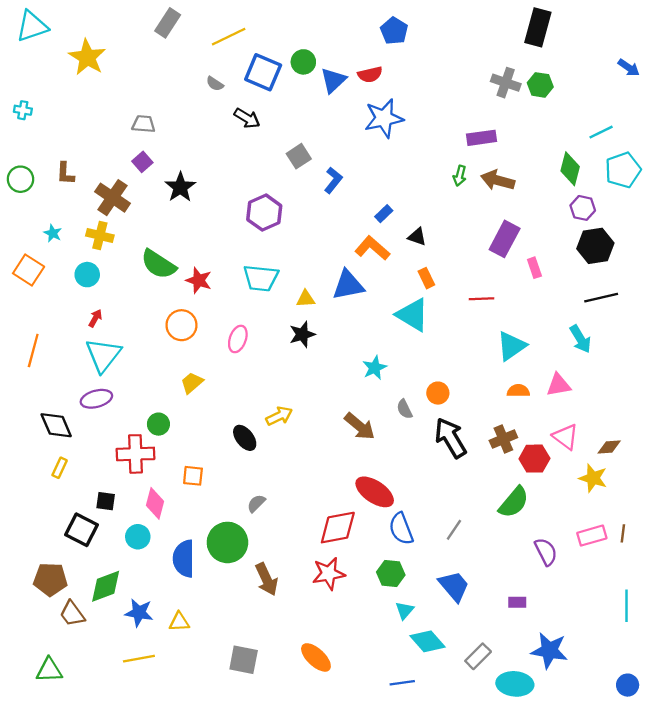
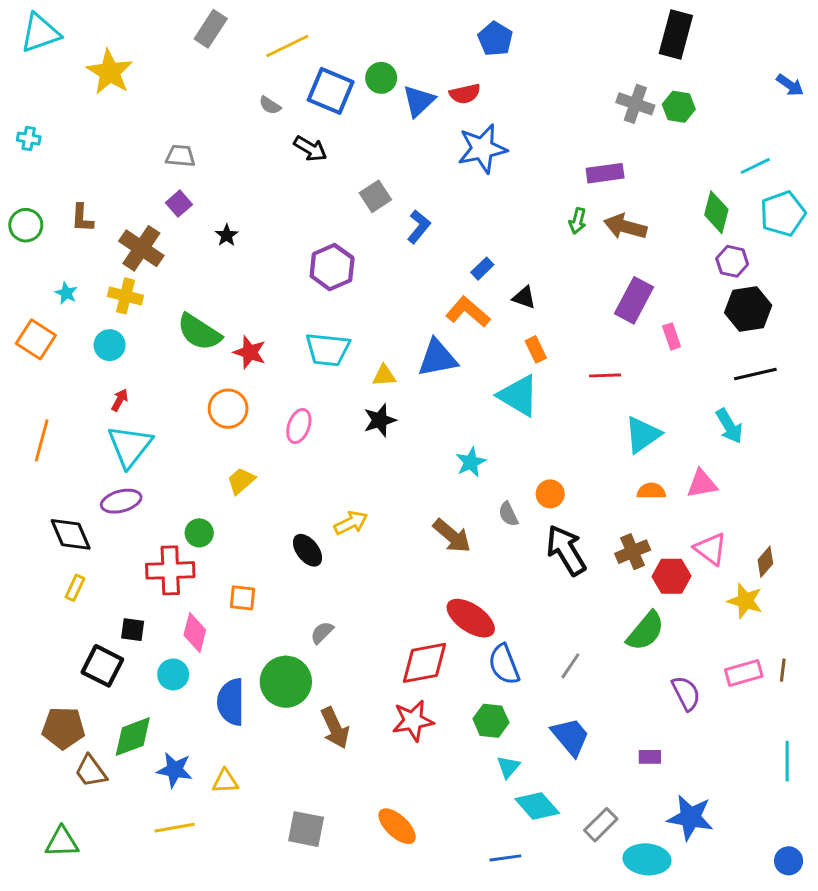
black star: (180, 187) -> (227, 235), size x0.6
brown diamond: (609, 447) -> (765, 562), turned -45

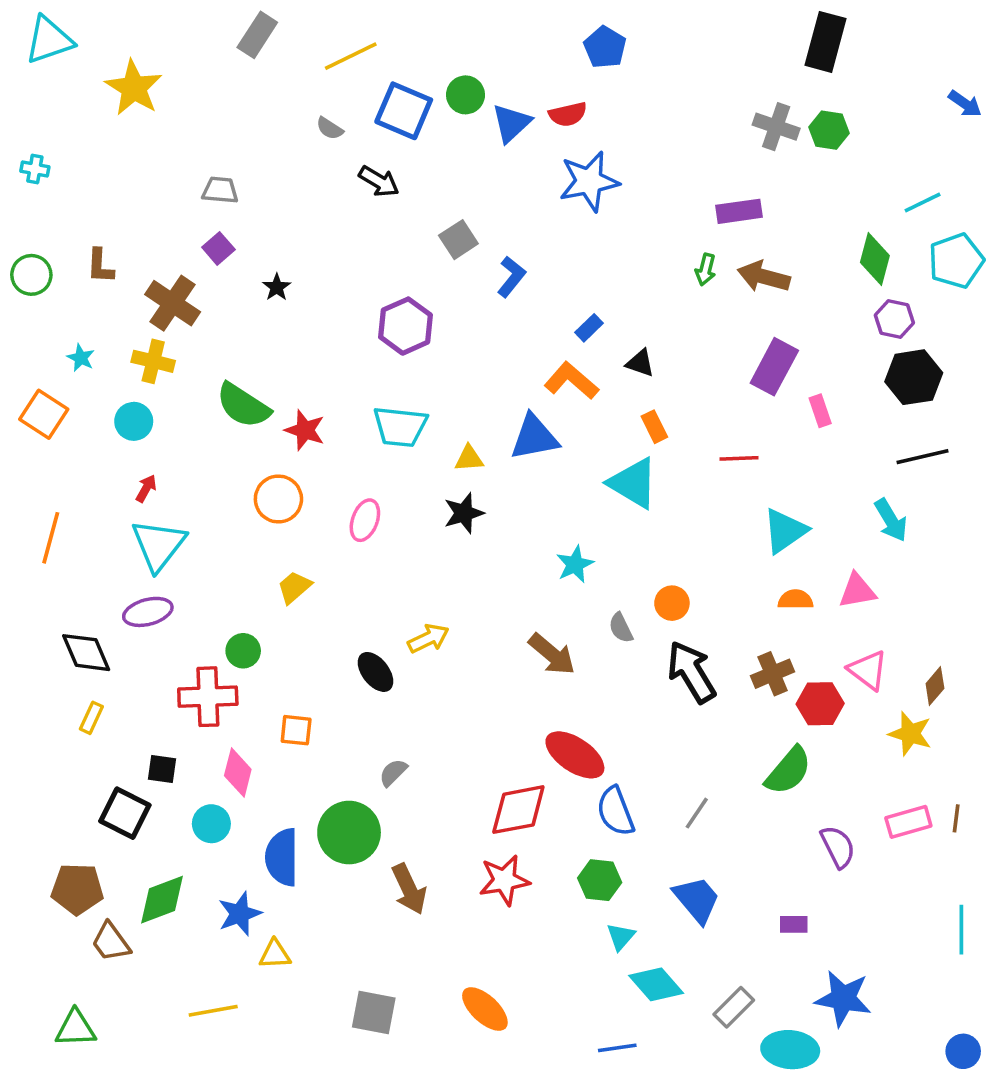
blue star: (175, 770) -> (240, 914), moved, turned -30

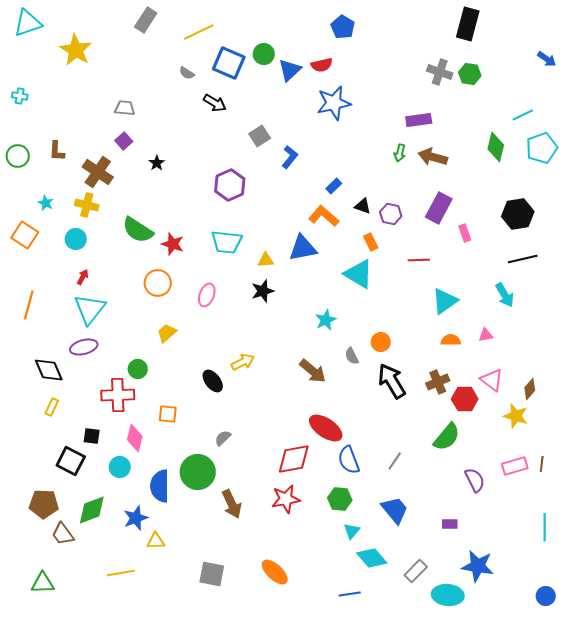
purple hexagon: (894, 319) -> (391, 214), moved
pink triangle: (857, 591) -> (486, 335), size x0.7

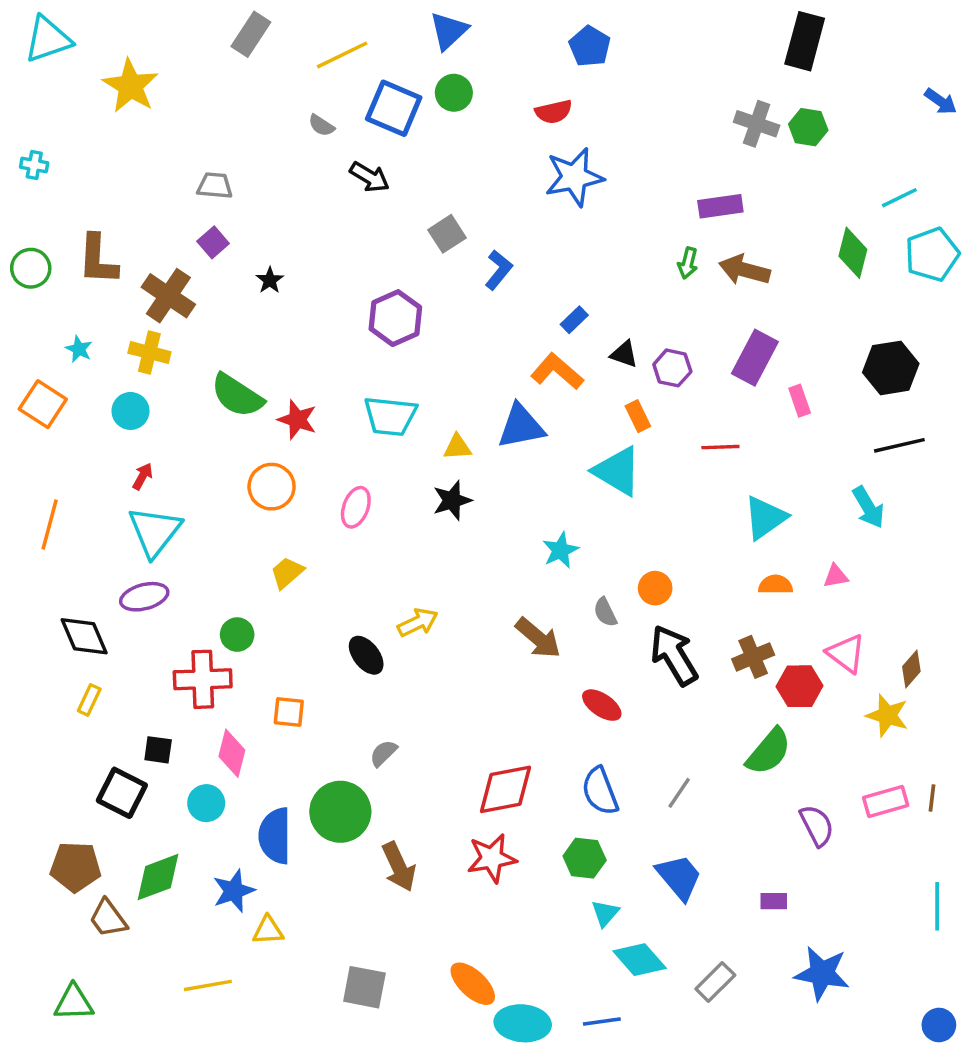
blue triangle: (290, 70) -> (449, 31), moved
brown L-shape: (57, 151) -> (98, 260), size x1.5
red ellipse: (326, 428) -> (602, 705), moved, size x0.7
cyan ellipse: (448, 595) -> (523, 1023), moved

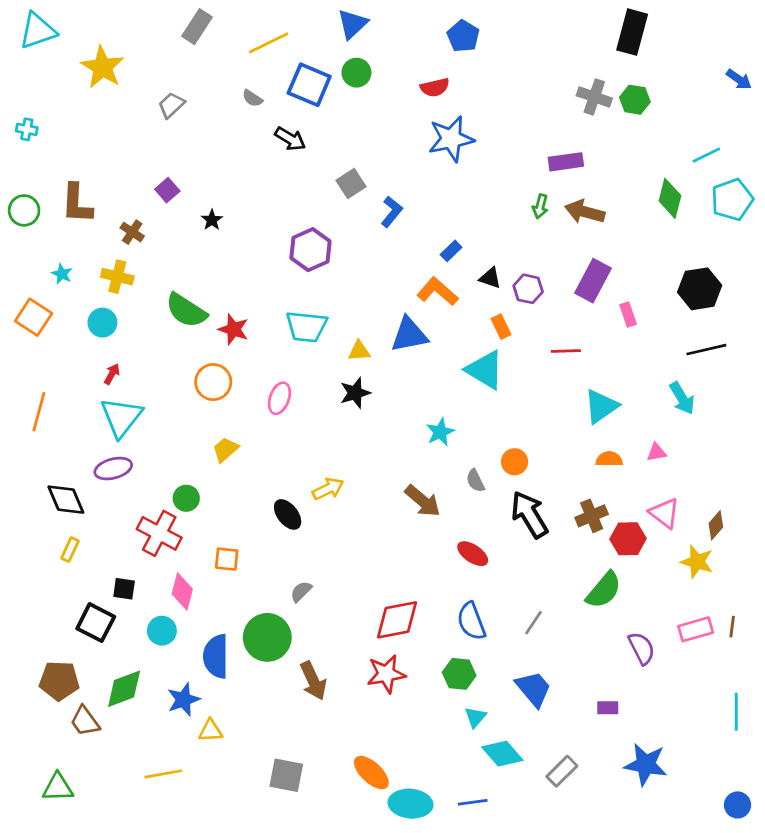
gray trapezoid: (215, 186) -> (171, 105), moved, turned -48
brown cross: (168, 296) -> (132, 232), size x0.6
red cross: (203, 679) -> (159, 533), turned 30

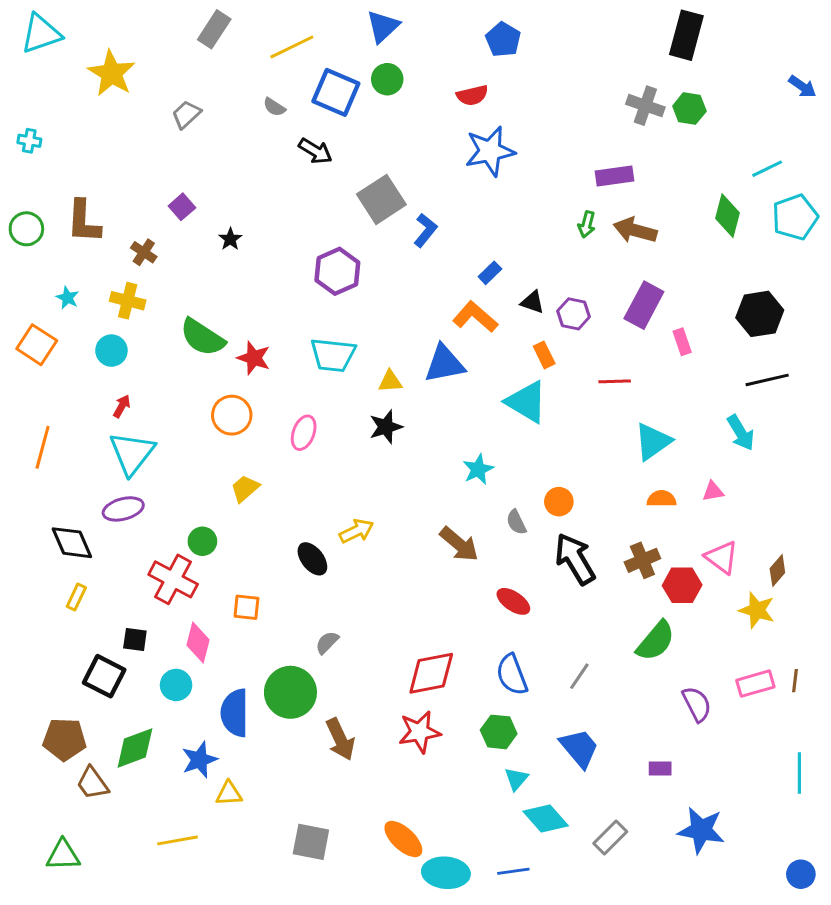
gray square: (351, 183) -> (381, 199), size x1.5

